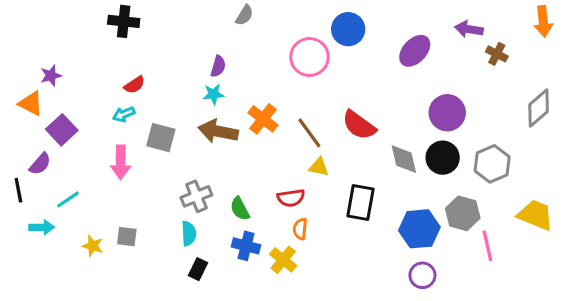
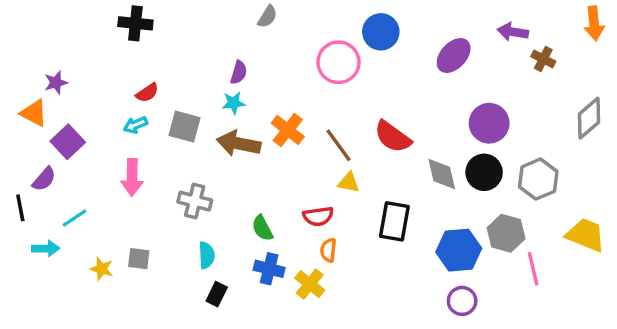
gray square: (161, 138) -> (184, 127), moved
gray cross: (196, 196) -> (195, 201), moved, turned 36

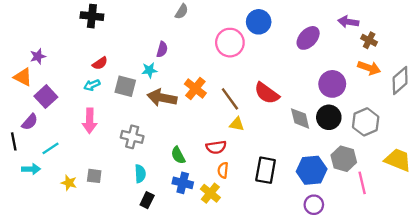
orange arrow: (594, 23) -> (369, 68), moved, turned -65
cyan star: (234, 103) -> (149, 70), moved
black rectangle: (394, 221) -> (266, 170), moved

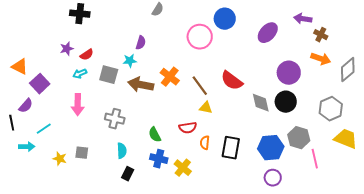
purple star: (38, 56) -> (67, 49), moved
gray hexagon: (366, 122) -> (331, 109), moved
orange semicircle: (223, 170) -> (205, 143), moved

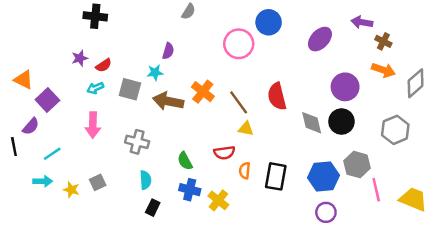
red semicircle: (232, 81) -> (277, 96), turned 40
yellow trapezoid: (346, 139) -> (413, 199), moved
cyan arrow: (27, 147) -> (43, 181), moved
gray square: (82, 153) -> (98, 182), turned -32

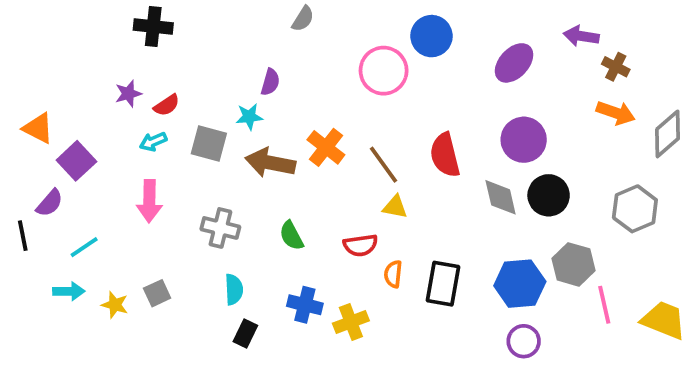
purple circle: (345, 87) -> (524, 140), moved
green semicircle: (185, 161) -> (291, 236), moved
yellow cross: (218, 200) -> (351, 322), turned 30

